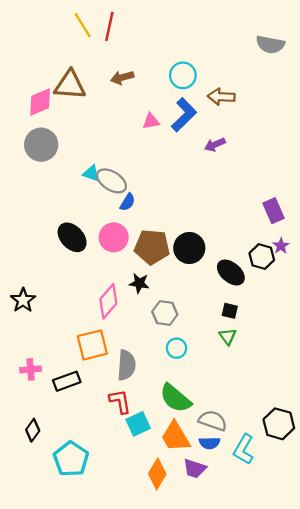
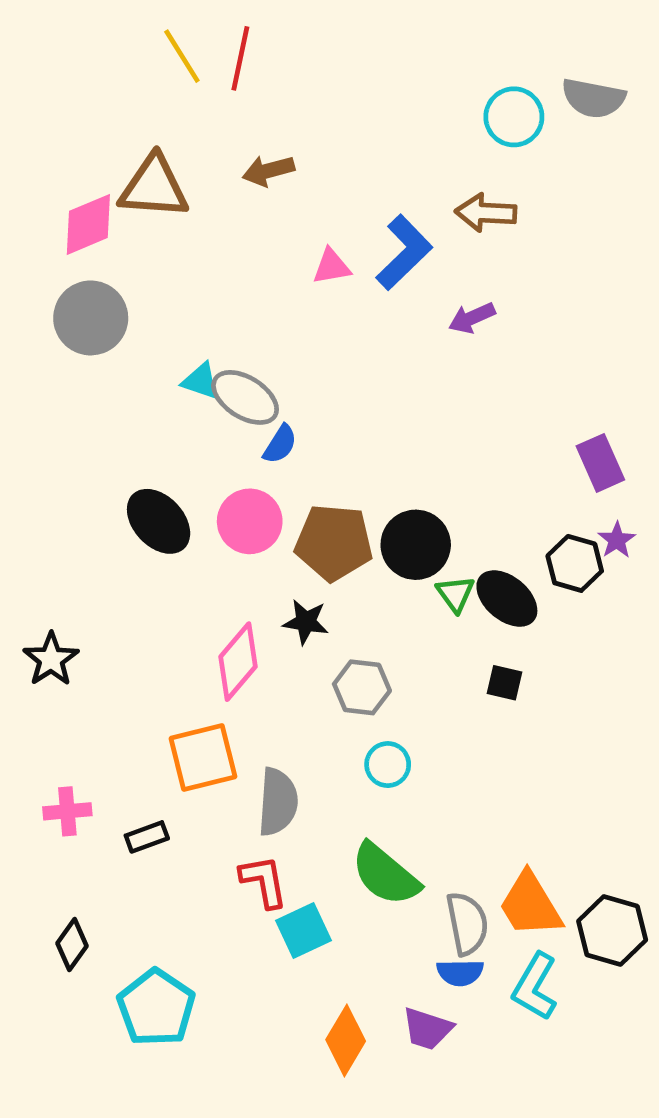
cyan circle: (183, 75) -> (514, 117), moved
green triangle: (228, 336) -> (455, 594), moved
black rectangle: (67, 381) -> (147, 837), size x0.7
gray semicircle: (213, 421) -> (467, 923), turned 60
orange trapezoid: (175, 437) -> (530, 905), moved

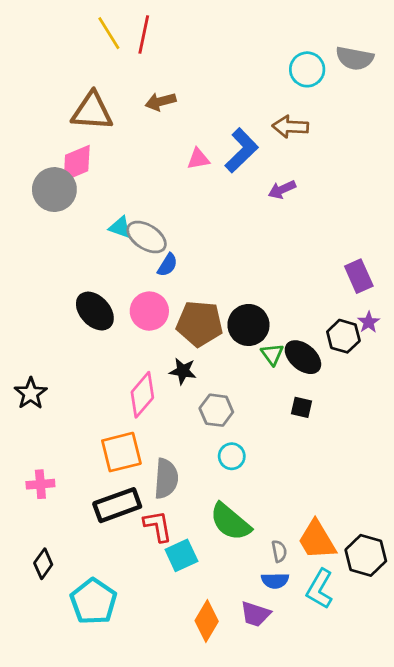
pink diamond: (88, 224) -> (77, 163), moved
black rectangle: (147, 837) -> (117, 505), moved, size x1.8
gray semicircle: (467, 923) -> (279, 551), size x0.6

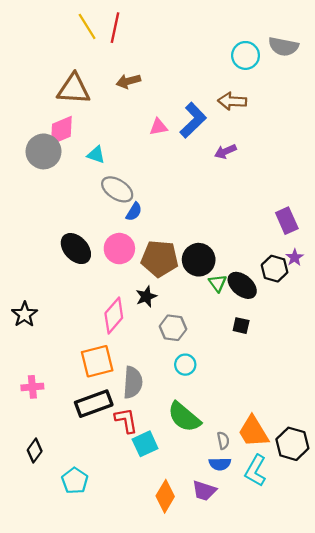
cyan triangle: (120, 227) -> (96, 155), moved
black star: (183, 371) -> (146, 297), turned -30
cyan pentagon: (93, 601) -> (75, 481), size x0.7

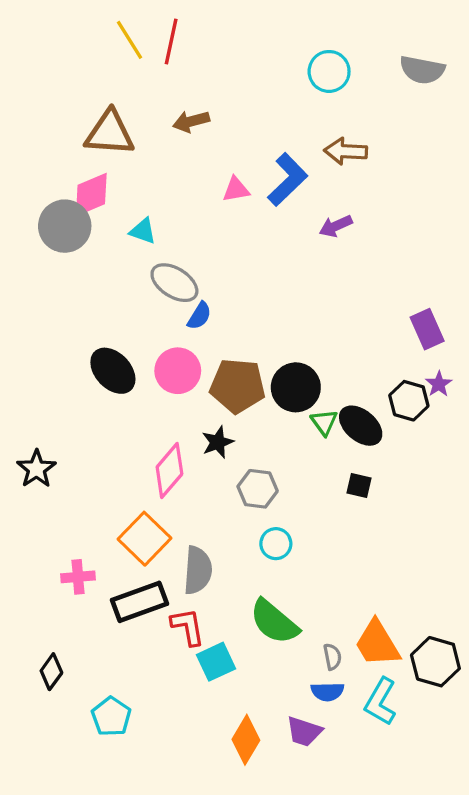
cyan circle: (246, 55) -> (329, 71), moved
orange square: (97, 361) -> (145, 539), turned -32
pink cross: (32, 387) -> (78, 577), moved

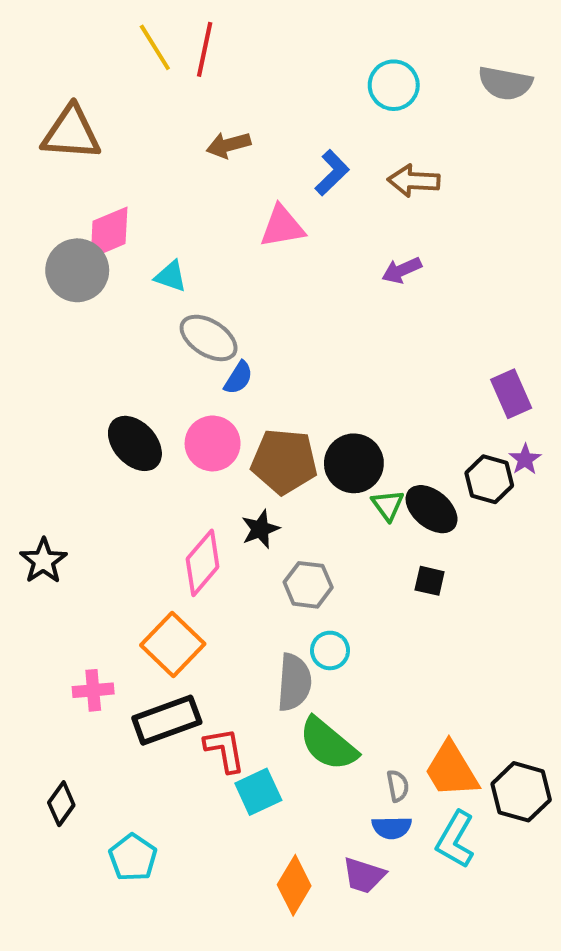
brown triangle: (110, 133) -> (71, 133), moved
blue L-shape: (287, 180) -> (332, 173), moved, size x0.7
pink triangle: (236, 190) -> (282, 227), size x1.4
gray semicircle: (198, 570) -> (294, 682), moved

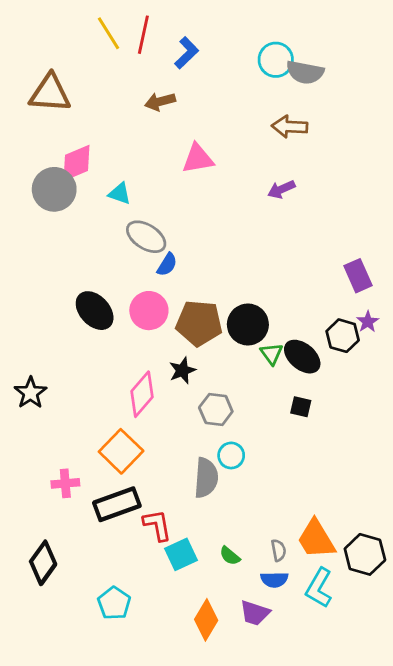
gray semicircle: (505, 83) -> (305, 72), moved
blue L-shape: (332, 173) -> (187, 53), moved
green semicircle: (328, 744) -> (230, 556), moved, size x0.5
black diamond: (61, 804) -> (43, 563), size x1.4
cyan pentagon: (133, 857) -> (114, 603), moved

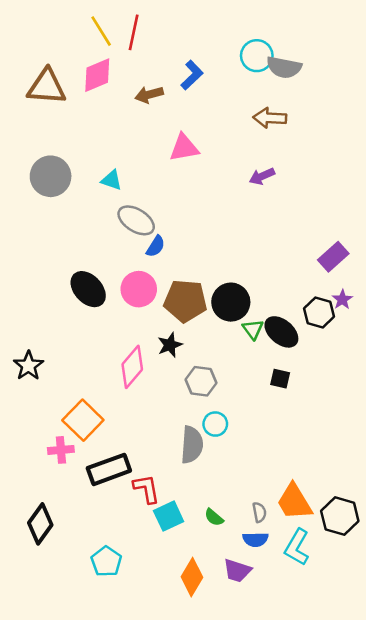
blue L-shape: (187, 53) -> (192, 75), moved
pink diamond: (76, 163) -> (97, 75), moved
purple rectangle: (358, 276) -> (333, 257), turned 72
orange square: (121, 451) -> (83, 420), moved

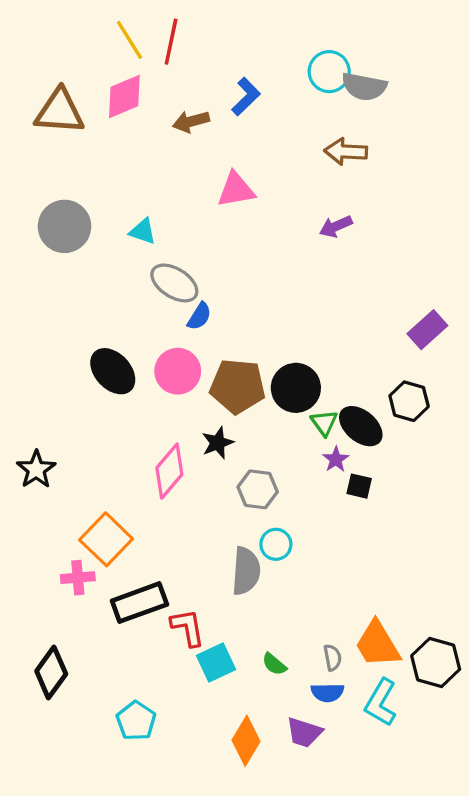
purple star: (342, 299) -> (336, 459), moved

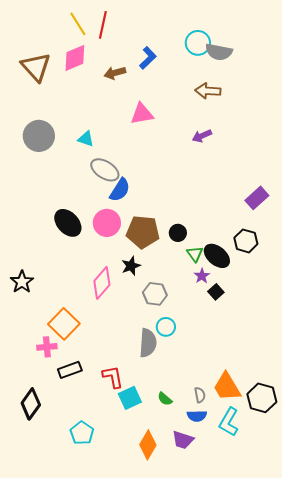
brown triangle: (60, 112) -> (36, 67), turned 44
blue semicircle: (199, 316) -> (120, 190), size x1.4
black circle: (296, 388) -> (178, 233), size x0.6
black square: (359, 486) -> (216, 292), turned 35
black rectangle: (139, 603) -> (70, 370), moved, size x0.7

